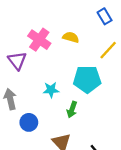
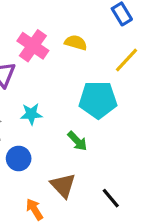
cyan star: (51, 90) -> (31, 114), moved
green arrow: (72, 110) -> (77, 141), turned -63

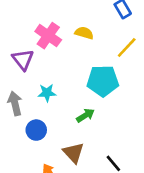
green arrow: (77, 141) -> (85, 115), turned -78

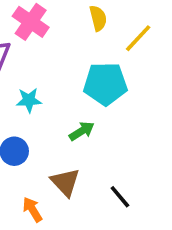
yellow semicircle: (84, 33) -> (98, 18), moved, turned 60

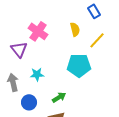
green arrow: (82, 131) -> (59, 97), moved

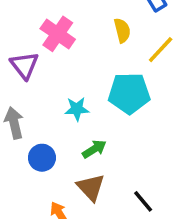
cyan star: (37, 74) -> (77, 109), moved

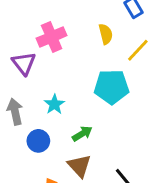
pink cross: (58, 34) -> (52, 37), turned 32
cyan star: (77, 109) -> (54, 104), moved, turned -30

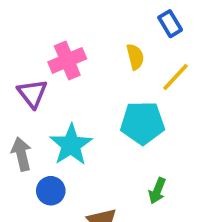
cyan star: (54, 104) -> (71, 145), size x1.6
green arrow: (82, 134) -> (157, 191), moved, turned 144

